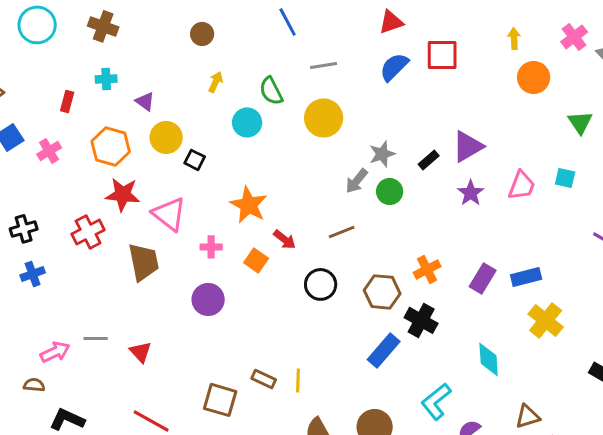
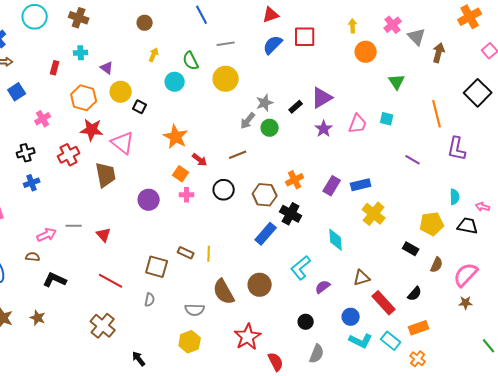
pink cross: (49, 151) -> (43, 119), moved
pink cross: (211, 247) -> (187, 195), moved

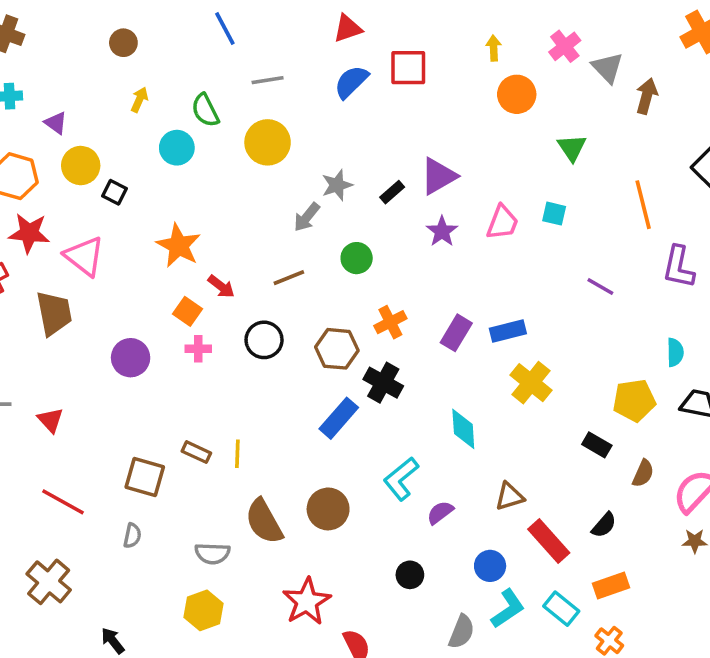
green circle: (270, 128) -> (357, 258), moved
cyan L-shape: (361, 341) -> (508, 609), turned -60
gray semicircle: (317, 354) -> (462, 632), moved

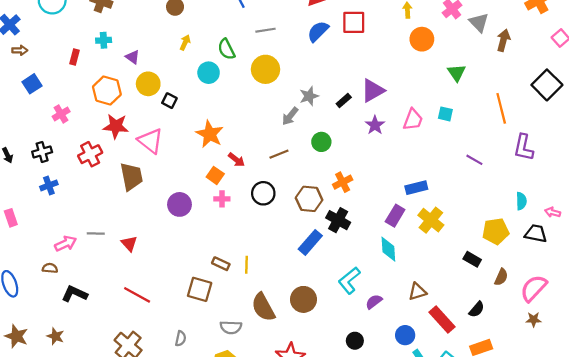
purple rectangle: (456, 333) -> (395, 216), moved
brown square: (145, 477) -> (200, 289), moved
gray semicircle: (132, 536) -> (181, 338), moved

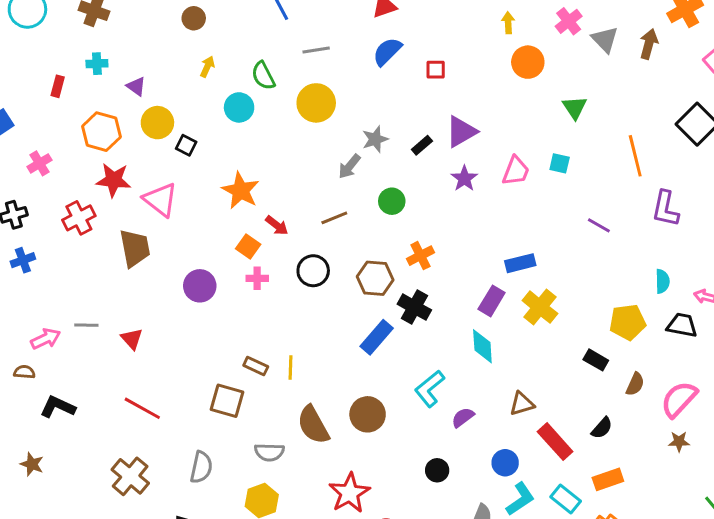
red square: (354, 22) -> (436, 70), moved, size x0.6
brown arrow: (503, 40) -> (649, 44), moved
gray semicircle: (181, 338) -> (201, 467), size x1.5

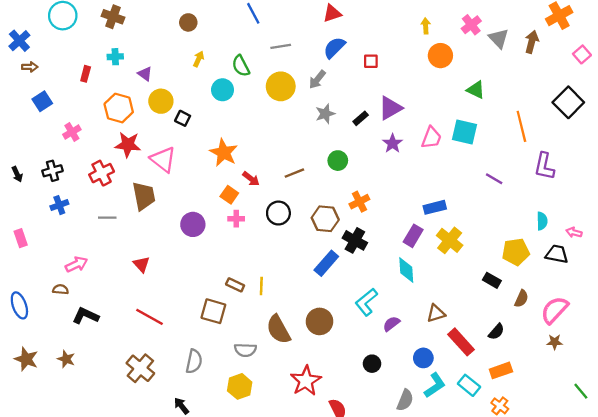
green triangle: (575, 107) -> (476, 90), turned -30
cyan square: (560, 163) -> (464, 132), size x1.6
gray arrow: (349, 166) -> (317, 80), moved
gray line: (86, 325) -> (107, 218), moved

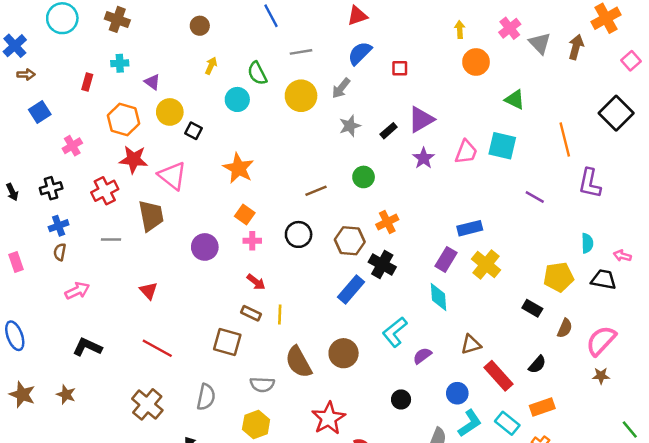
red arrow: (251, 179) -> (256, 282), moved
brown semicircle: (60, 289) -> (60, 252), moved, turned -84

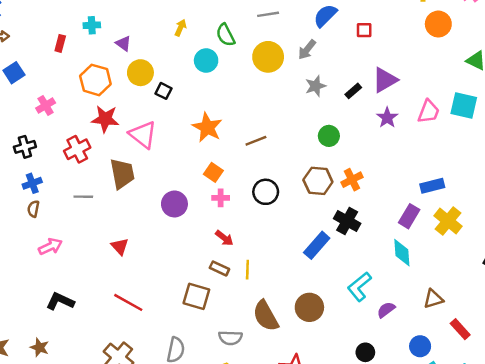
brown line: (316, 191) -> (256, 141), moved
brown hexagon: (350, 241) -> (318, 181), moved
red rectangle: (499, 376) -> (460, 329), size x0.7

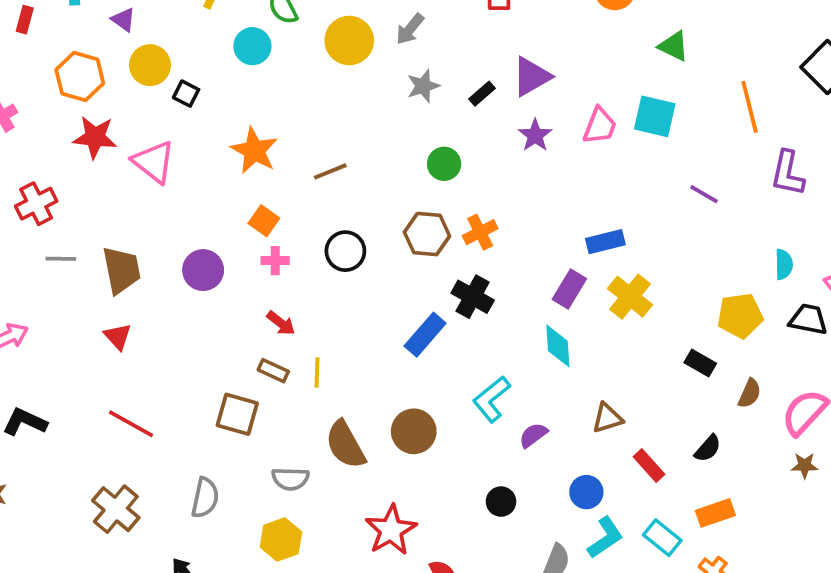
red cross: (77, 149) -> (36, 204), moved
brown trapezoid: (122, 174) -> (122, 270), moved

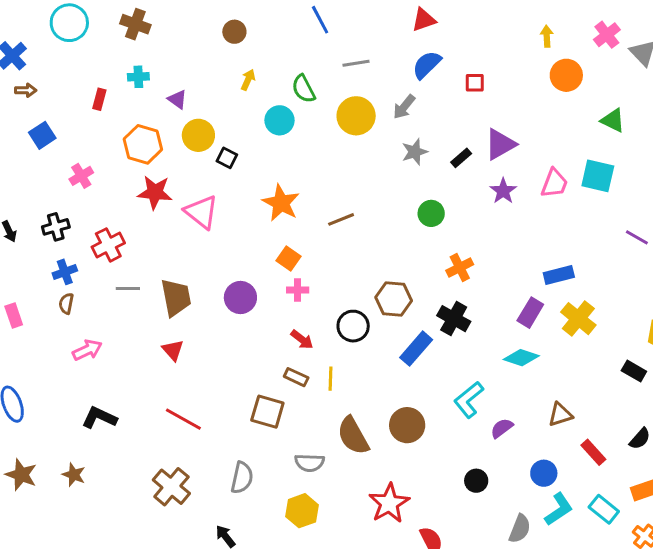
brown hexagon: (427, 234) -> (394, 299), moved
black circle: (345, 251) -> (353, 326), moved
cyan diamond: (558, 346) -> (521, 358), turned -68

